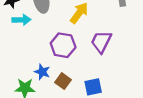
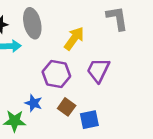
brown square: (63, 81) -> (67, 107), moved

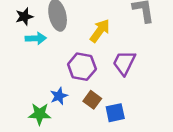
blue star: (34, 103) -> (59, 96), turned 30

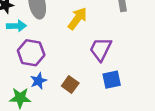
purple hexagon: (82, 67) -> (31, 53), moved
blue square: (115, 113) -> (112, 80), moved

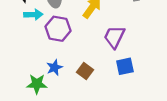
purple hexagon: (31, 53) -> (58, 29), moved

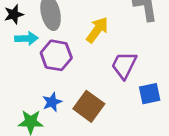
blue square: (125, 66) -> (150, 94), moved
brown square: (85, 71) -> (89, 106), size x1.5

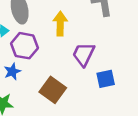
yellow arrow: (97, 30) -> (60, 24), turned -35
blue star: (52, 102) -> (12, 71), moved

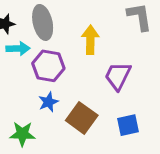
blue star: (12, 71) -> (48, 102), moved
blue square: (106, 79) -> (128, 125), moved

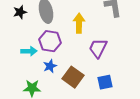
cyan arrow: (18, 48) -> (29, 51), moved

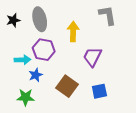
blue star: (50, 66) -> (36, 75), moved

